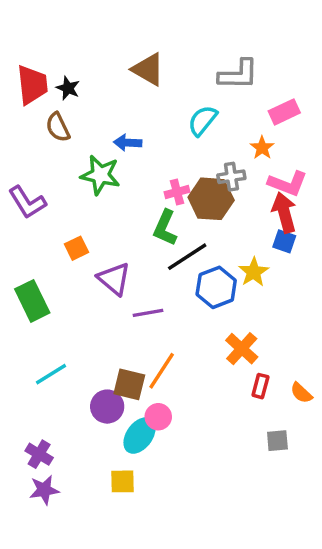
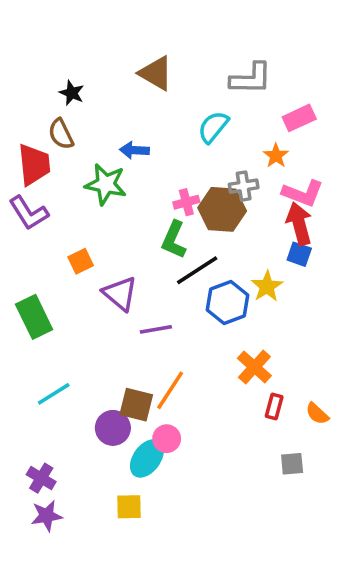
red trapezoid: (32, 85) -> (34, 165), moved

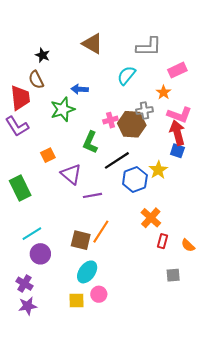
green star: (106, 184) -> (63, 109), turned -30
green L-shape: (174, 240) -> (90, 142), moved
purple circle: (113, 428) -> (40, 254), moved
pink circle: (167, 439) -> (99, 294), moved

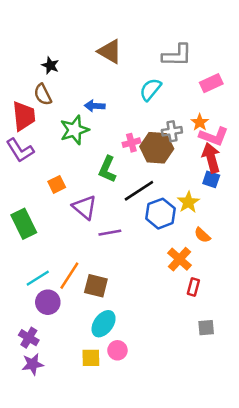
orange star: (164, 92) -> (200, 122), moved
orange line: (101, 232) -> (69, 276), moved
orange semicircle: (188, 245) -> (202, 235), moved

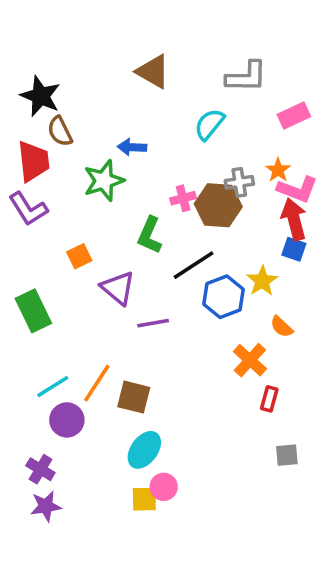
black star: (50, 65) -> (40, 96), moved, size x1.6
yellow square: (91, 358) -> (144, 499), moved

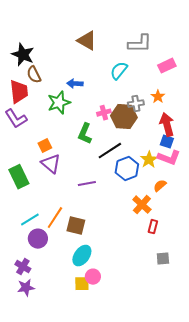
pink L-shape: (297, 189) -> (169, 158), moved
purple triangle: (118, 288) -> (51, 164), moved
orange semicircle: (282, 327) -> (160, 186), turned 96

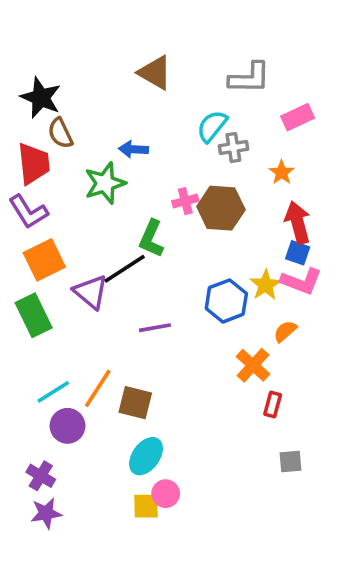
gray cross: (136, 104) -> (233, 148), moved
orange square: (45, 146) -> (44, 260), moved, size x1.6
black line: (110, 151) -> (125, 269), moved

